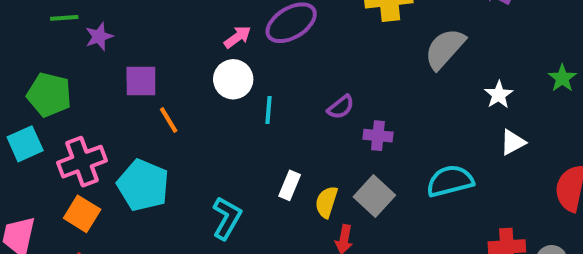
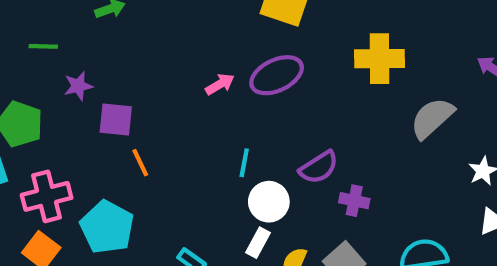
purple star: (99, 36) -> (78, 86), moved
white circle: (233, 79) -> (269, 202), moved
purple semicircle: (341, 107) -> (319, 167), size x1.4

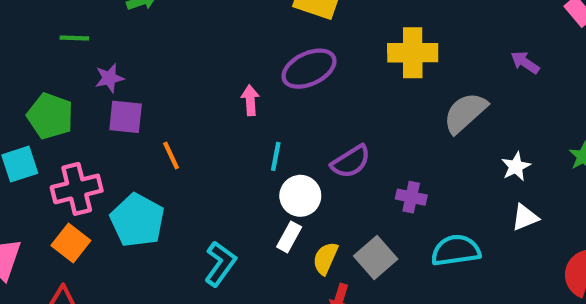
pink arrow: (220, 84) -> (250, 100), moved, turned -64
purple square: (116, 119) -> (126, 117), moved
purple cross: (354, 201) -> (411, 197), moved

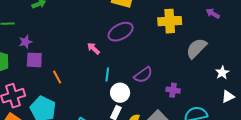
purple arrow: (525, 62) -> (213, 13), moved
pink arrow: (250, 100) -> (93, 48), turned -40

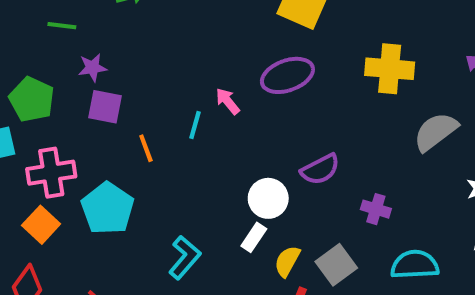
cyan line: (107, 75) -> (195, 125), moved

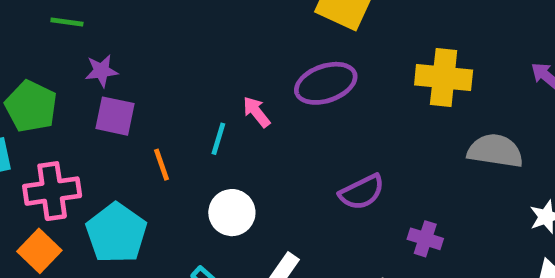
gray semicircle: (436, 132) -> (495, 151), turned 45
white circle: (268, 198) -> (232, 213), moved

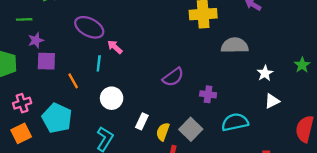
green line: (67, 22) -> (24, 19), moved
purple ellipse: (326, 83) -> (89, 27), moved, turned 56
pink cross: (52, 191) -> (22, 103), size x0.7
orange square: (39, 251) -> (21, 133), turned 30

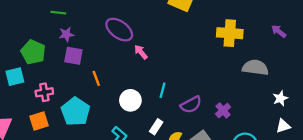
cyan line: (99, 63) -> (162, 90), moved
purple semicircle: (173, 77) -> (191, 105), moved
purple cross: (208, 94) -> (223, 110), turned 32

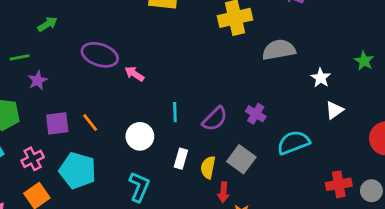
purple square: (73, 56) -> (57, 123), moved

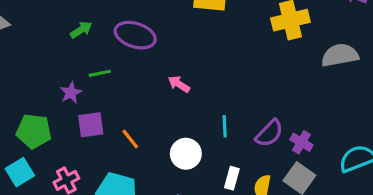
purple ellipse: (100, 55) -> (135, 35), moved
green line: (20, 57) -> (100, 73), moved
purple cross: (256, 114) -> (301, 142), moved
purple square: (57, 123) -> (91, 125), moved

